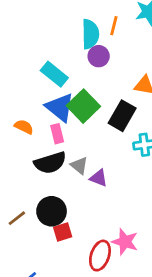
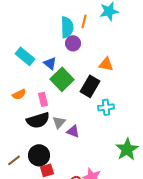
cyan rectangle: (54, 74) -> (25, 56), moved
blue triangle: (60, 107) -> (50, 63), moved, size x0.6
orange semicircle: (24, 127) -> (19, 94), turned 128
gray triangle: (79, 166) -> (59, 122), turned 32

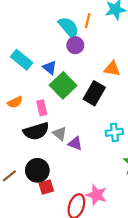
cyan semicircle: (67, 27) -> (69, 27), turned -40
cyan cross: (106, 107) -> (114, 132), moved
gray triangle: (59, 122) -> (60, 133), turned -32

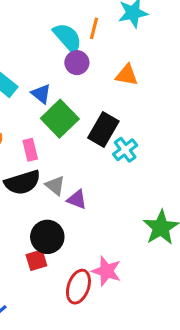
orange triangle: (112, 69) -> (127, 75), moved
cyan cross: (114, 132) -> (125, 150), moved, turned -30
black circle: (37, 170) -> (47, 237), moved

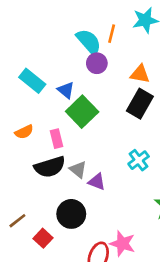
black rectangle: (103, 129) -> (140, 104), moved
cyan cross: (125, 150) -> (139, 160), moved
red square: (36, 260) -> (43, 238), moved, turned -30

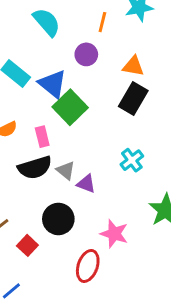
cyan semicircle: (89, 42) -> (47, 22), moved
blue triangle: (66, 90) -> (52, 84), size x1.5
pink star: (122, 244) -> (114, 234), moved

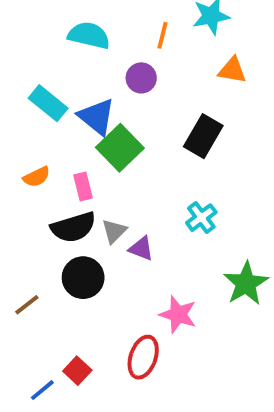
cyan semicircle: (47, 22) -> (89, 35), turned -36
orange triangle: (133, 66) -> (232, 70), moved
gray triangle: (66, 170) -> (114, 231), turned 36
black circle: (58, 219) -> (83, 278), moved
red square: (27, 245) -> (77, 371), moved

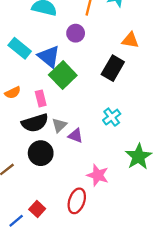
orange triangle: (232, 70) -> (130, 40), moved

